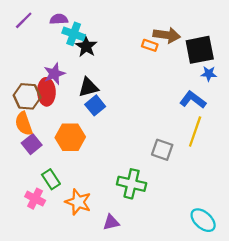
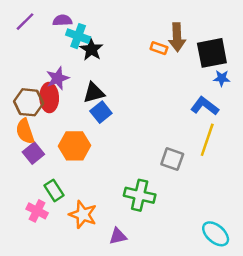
brown arrow: (167, 35) -> (177, 37), turned 80

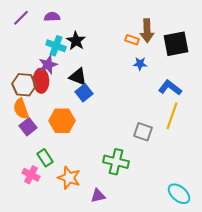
cyan cross: (78, 36) -> (56, 46), moved
blue star: (222, 78) -> (140, 64), moved
black triangle: (94, 93) -> (78, 77), turned 36

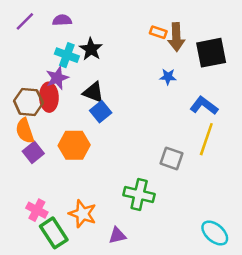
orange rectangle: (132, 40) -> (158, 32), moved
green rectangle: (45, 158) -> (54, 233), moved, size x1.4

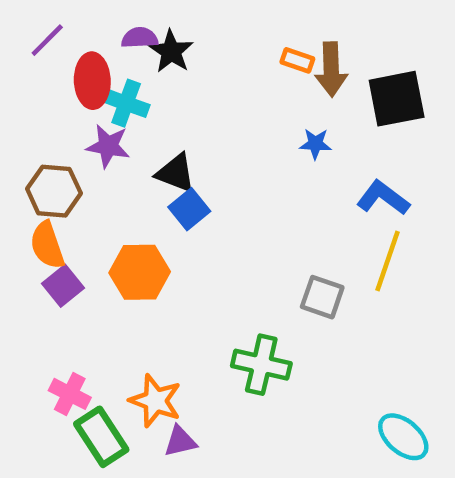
purple semicircle: (62, 20) -> (140, 38), moved
black star: (91, 49) -> (171, 51), moved
purple star: (57, 78) -> (108, 146), turned 30
red ellipse: (49, 97) -> (92, 81), moved
purple triangle: (117, 235) -> (180, 441), moved

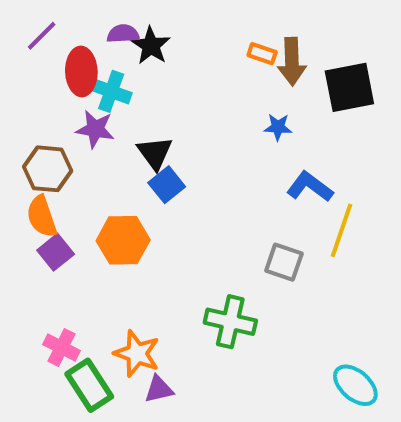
black triangle: (176, 173) -> (155, 153), turned 33
blue L-shape: (383, 198) -> (310, 187), moved

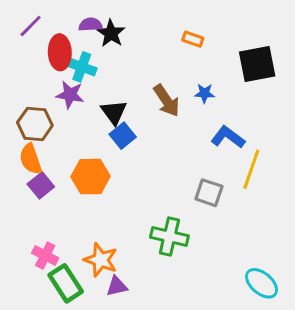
brown arrow: (292, 62) -> (167, 101), moved, turned -32

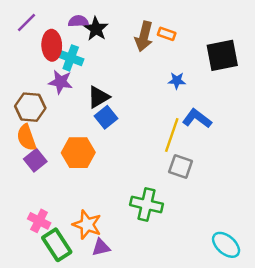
brown arrow: (167, 101) -> (144, 36), moved, turned 48
black triangle: (114, 112) -> (98, 97), turned 35
yellow line: (251, 169) -> (172, 135), moved

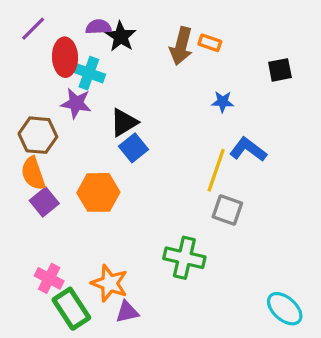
black square: (222, 55) -> (280, 70), size x0.6

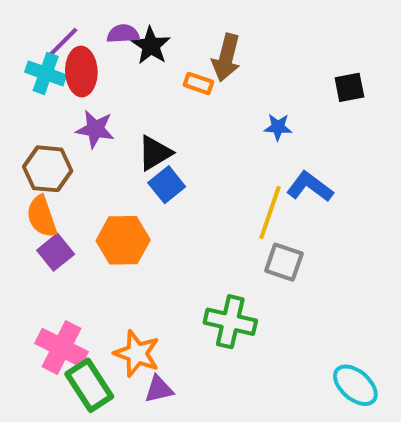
purple line: (33, 29) -> (63, 42), moved
orange rectangle: (210, 43) -> (199, 83), moved
cyan cross: (89, 73) -> (46, 73), moved
pink cross: (49, 278) -> (61, 348), size x1.4

